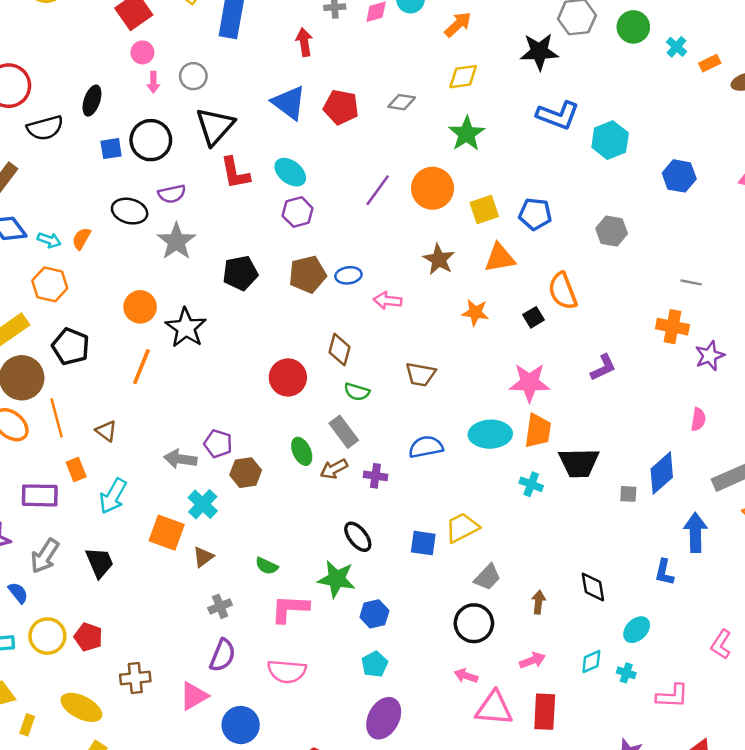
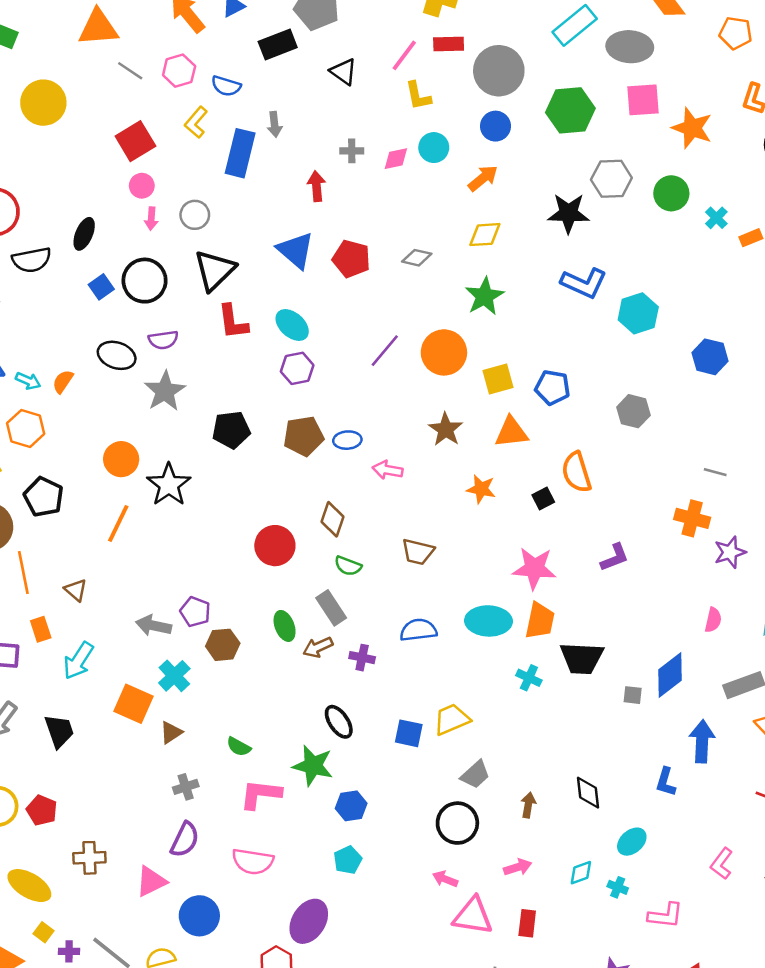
blue square: (111, 149) -> (101, 287), turned -30
red rectangle: (545, 712) -> (527, 923), size x0.7
purple ellipse: (384, 718) -> (309, 921), moved

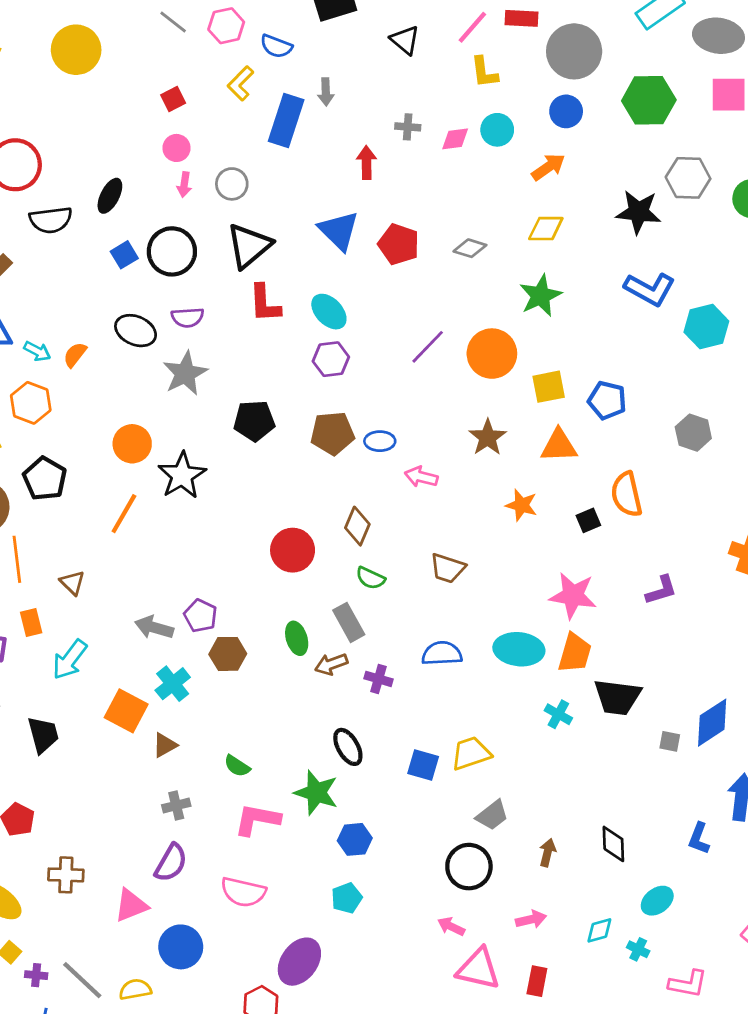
red square: (135, 141) -> (173, 99), size x0.6

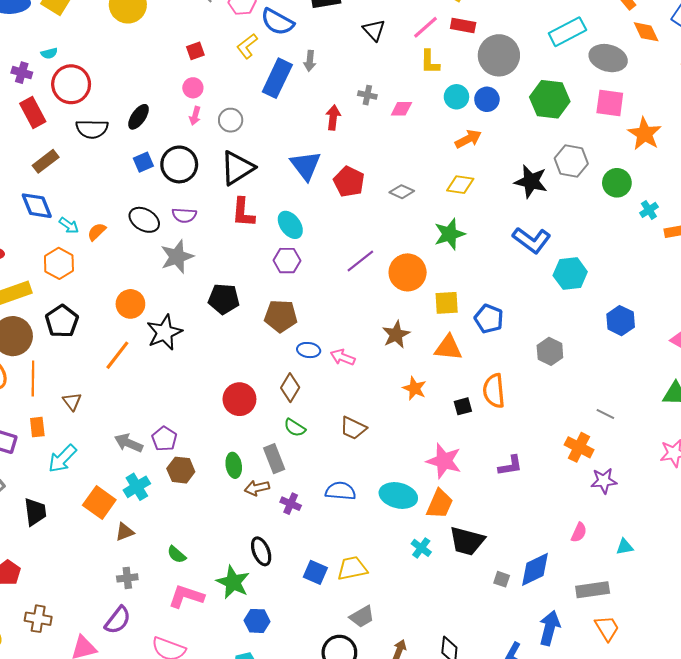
blue semicircle: (276, 46) -> (277, 22), size x1.4
cyan circle: (497, 130) -> (456, 97), moved
blue ellipse: (380, 441) -> (309, 350), moved

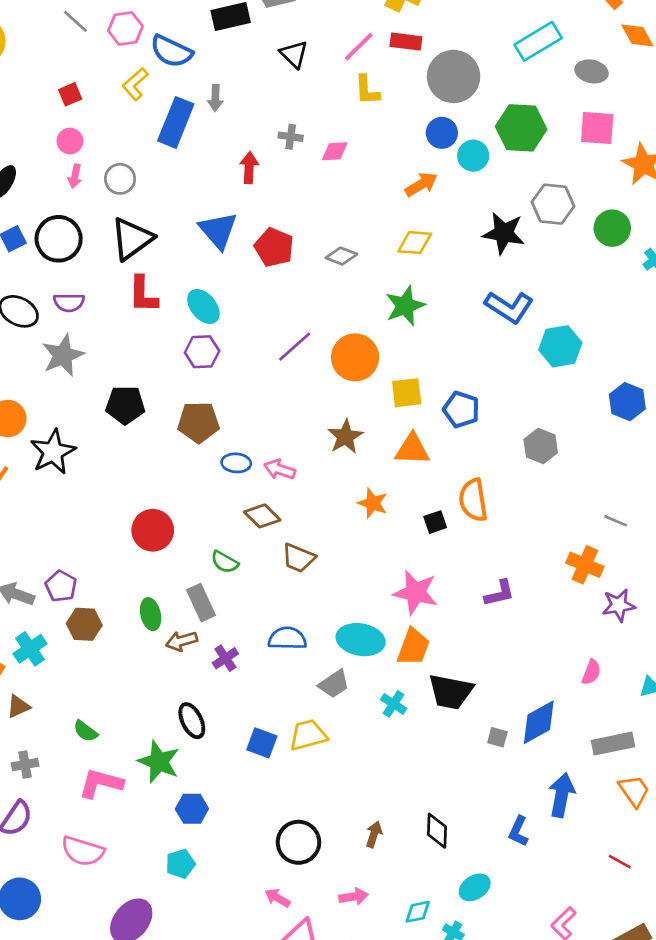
gray ellipse: (608, 58) -> (592, 71), size x0.7
cyan circle: (456, 97) -> (473, 156), moved
brown diamond: (290, 388) -> (262, 516), moved, turned -72
purple cross: (291, 504) -> (225, 658), turned 36
gray trapezoid: (362, 617) -> (334, 684), moved

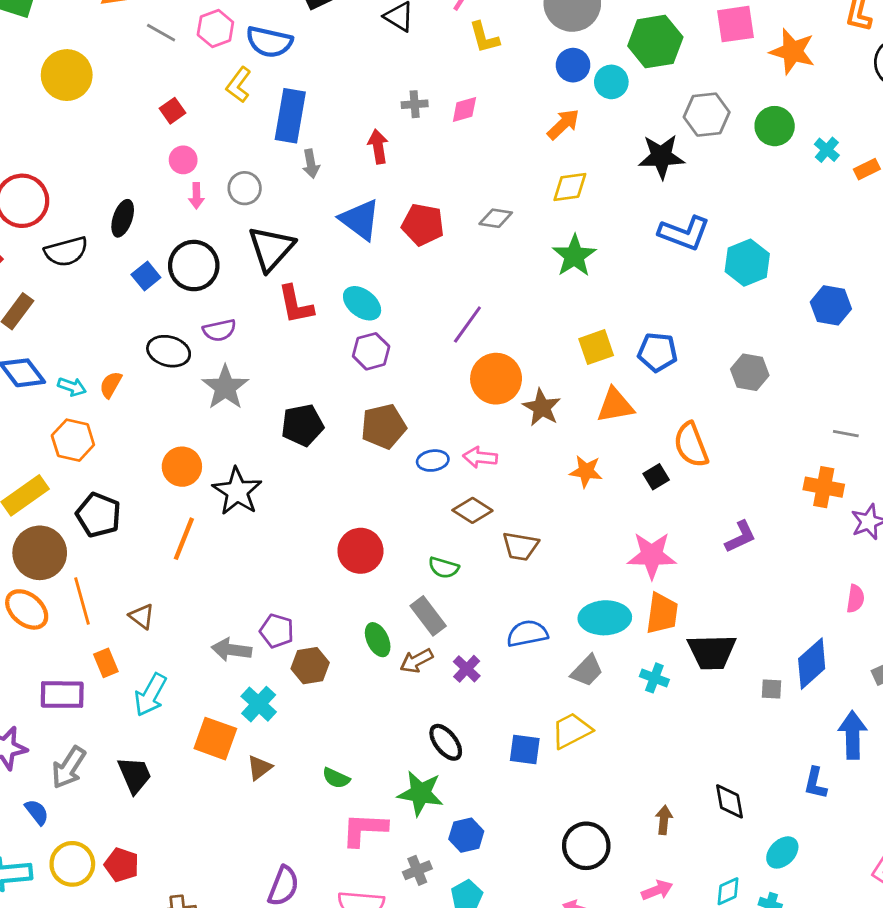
gray arrow: (215, 98) -> (311, 164), moved
orange circle: (355, 357) -> (496, 379), moved
gray cross: (25, 765) -> (417, 870), moved

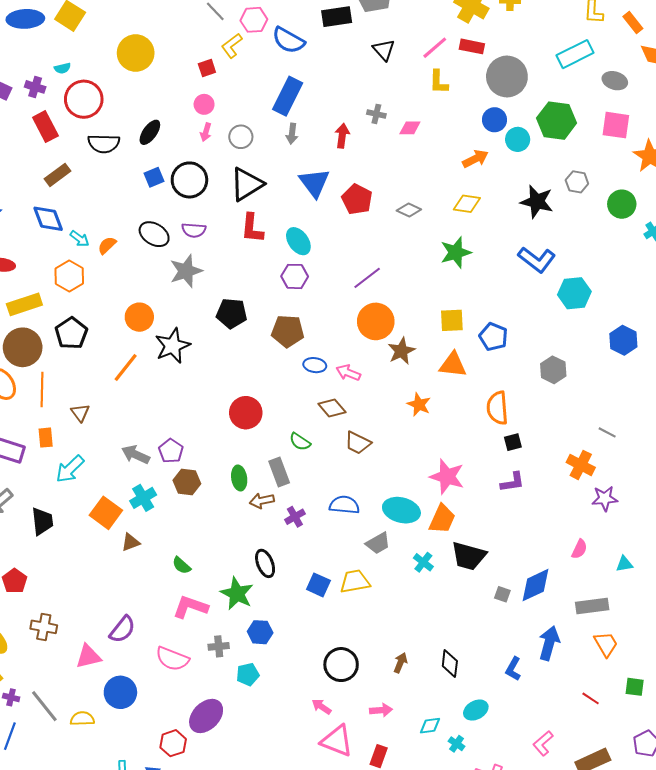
yellow circle: (67, 75) -> (136, 53), moved
yellow L-shape: (239, 85) -> (232, 46), moved
gray hexagon: (707, 115) -> (577, 182), size x0.7
black square: (656, 477) -> (513, 442), moved

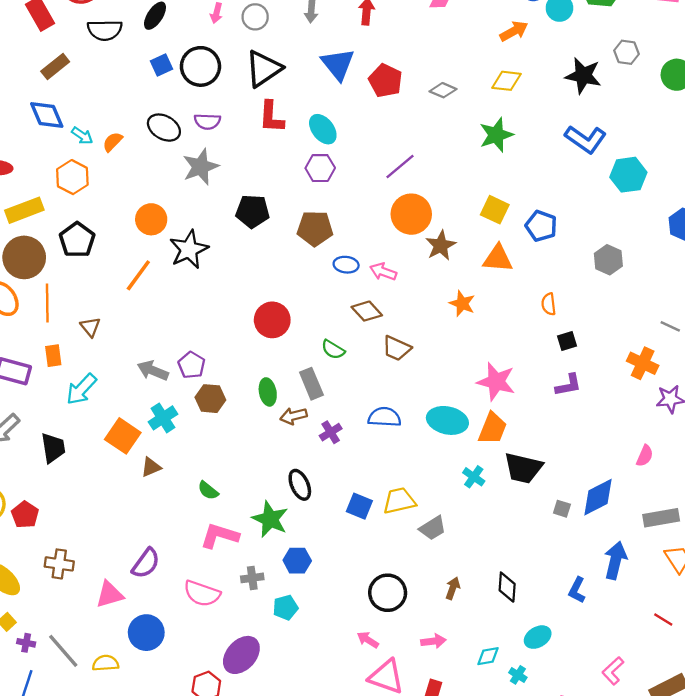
yellow square: (452, 320) -> (495, 210), turned 30
orange semicircle: (497, 408) -> (549, 304), size x0.6
gray trapezoid: (378, 543) -> (433, 528), moved

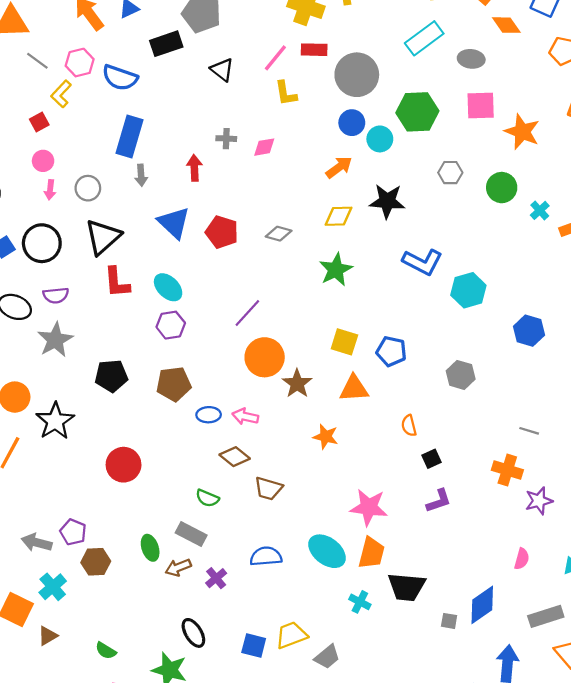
black star: (583, 76) -> (387, 201), moved
red circle: (272, 320) -> (124, 465), moved
gray rectangle: (311, 384) -> (191, 534), turned -32
cyan ellipse: (447, 420) -> (327, 551), turned 33

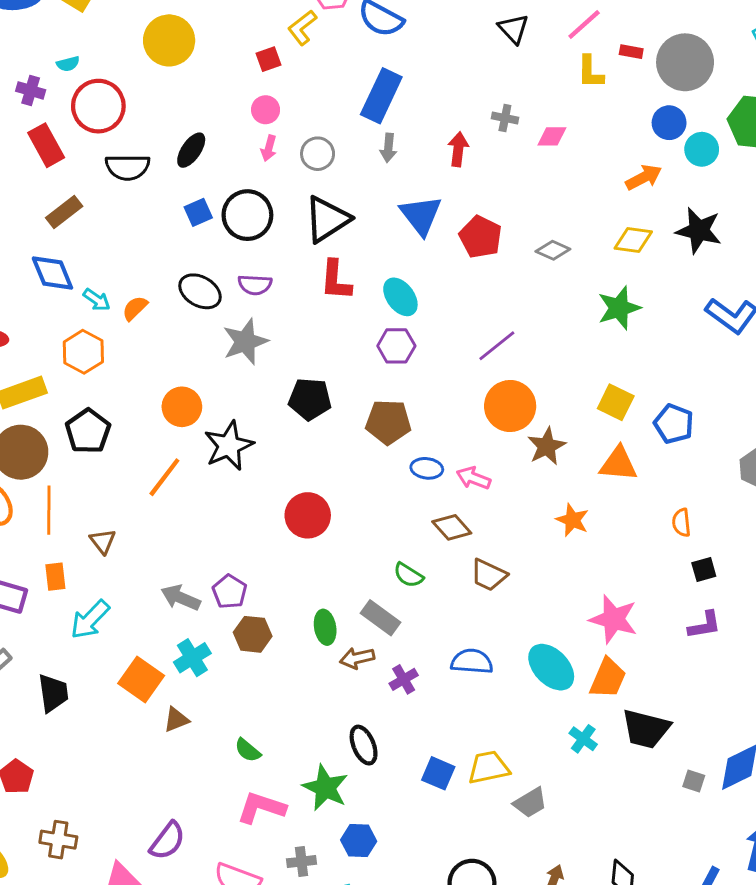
red rectangle: (314, 50) -> (631, 52), moved, size x0.7

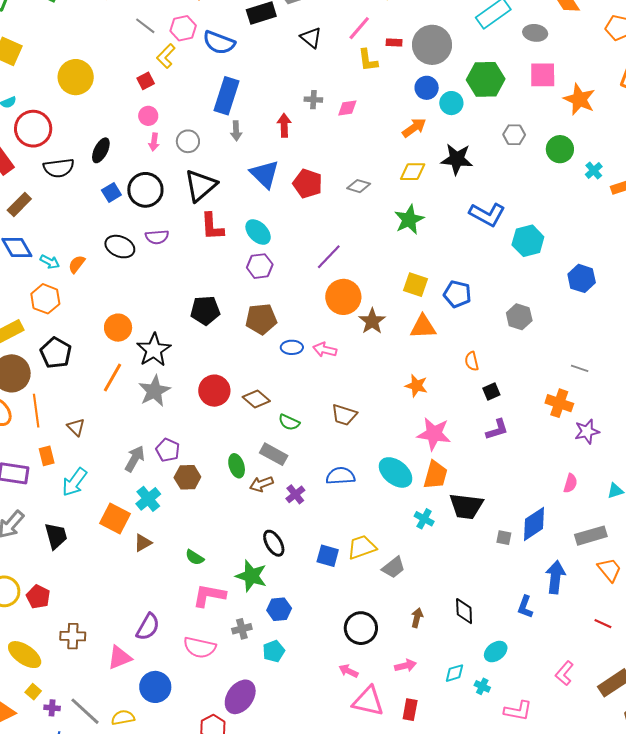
gray star: (245, 342) -> (154, 391), moved
orange star: (572, 520) -> (416, 386), moved
brown diamond: (452, 527) -> (256, 399), moved
gray arrow: (181, 598) -> (135, 459), turned 104

